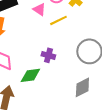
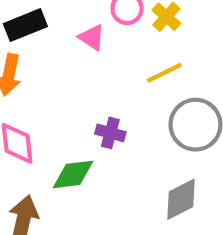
yellow line: (58, 20) -> (164, 73), moved

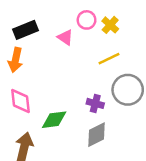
purple cross: (110, 133) -> (95, 103), moved
gray diamond: (181, 199) -> (97, 135), moved

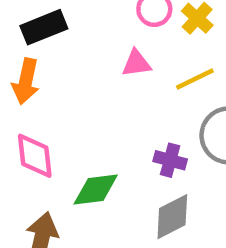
pink triangle: (65, 37) -> (136, 63), moved, turned -42

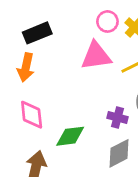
pink triangle: (136, 63) -> (96, 56), size x1.6

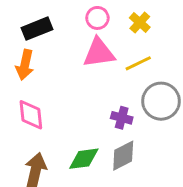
pink circle: (107, 21) -> (97, 18), moved
green diamond: (70, 136) -> (84, 159), moved

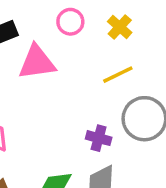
pink triangle: (99, 53) -> (37, 62), moved

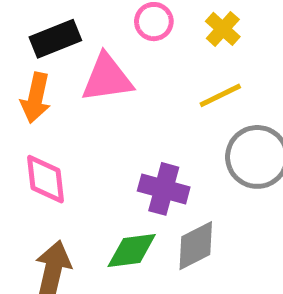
purple cross: (99, 138) -> (164, 189), moved, size x1.4

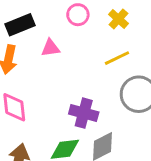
pink triangle: (107, 78) -> (50, 48), size x0.6

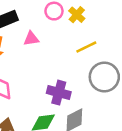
yellow cross: (118, 19) -> (77, 15), moved

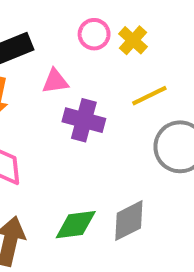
purple cross: (59, 93) -> (84, 120), moved

